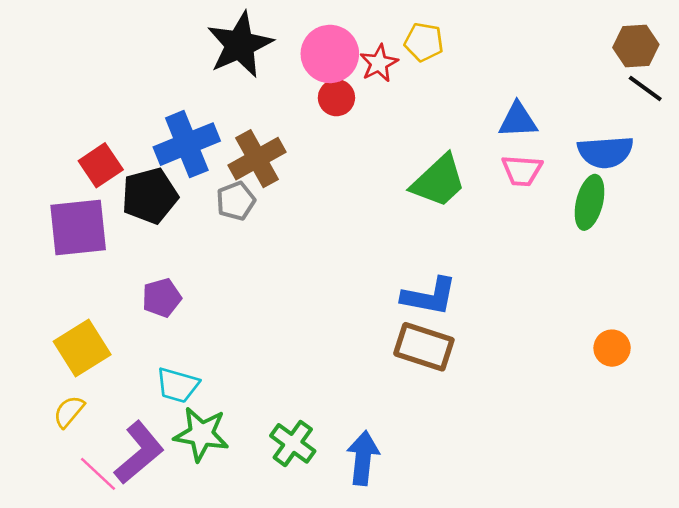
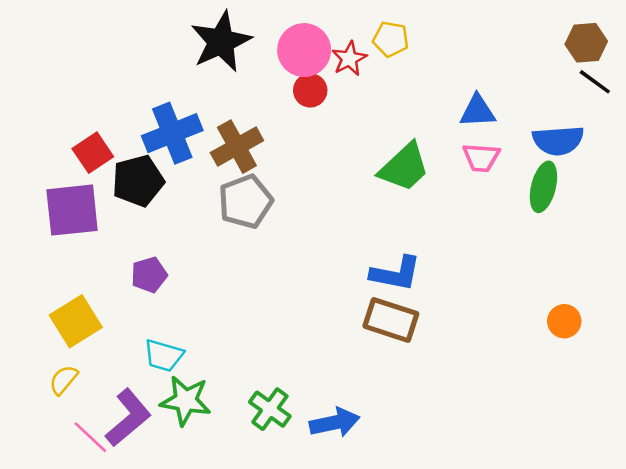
gray pentagon: (236, 201) -> (245, 202), moved, size x1.5
blue arrow: (363, 458) -> (335, 423), turned 72

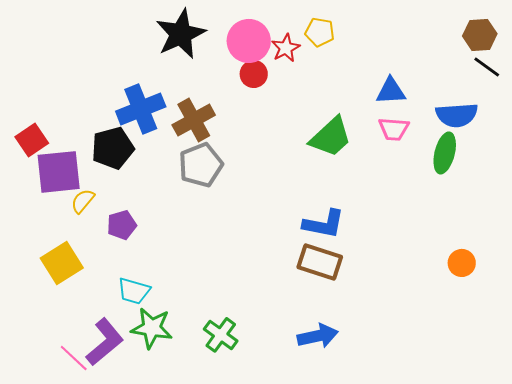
red square: (93, 153) -> (32, 140), moved
yellow semicircle: (64, 380) -> (83, 201), moved
blue arrow: (335, 423) -> (318, 336), moved

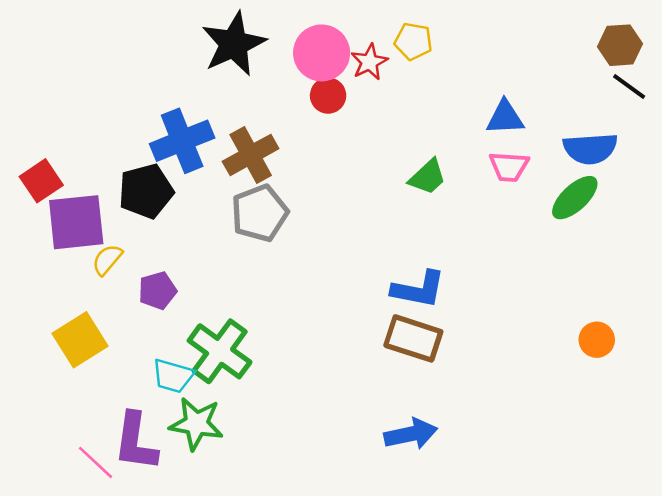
green trapezoid: (331, 137) -> (428, 177), size x0.7
green ellipse: (445, 153) -> (575, 198), turned 33
green cross: (221, 335) -> (220, 351), moved, size x1.4
purple L-shape: (105, 342) -> (136, 442), turned 138

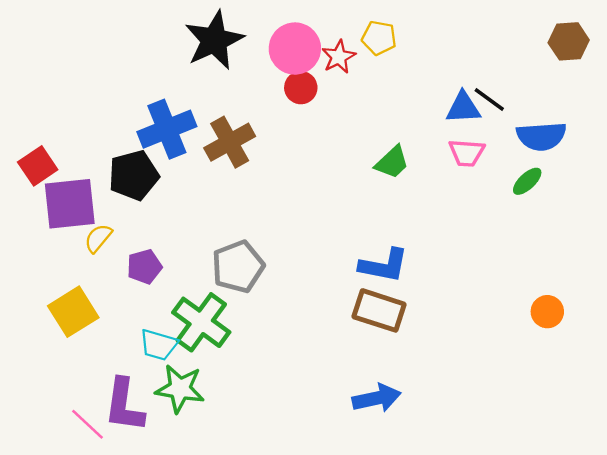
black line: (629, 87) -> (489, 99), moved
green ellipse: (575, 198) -> (527, 181), size x0.7
gray pentagon: (260, 213) -> (238, 267), moved

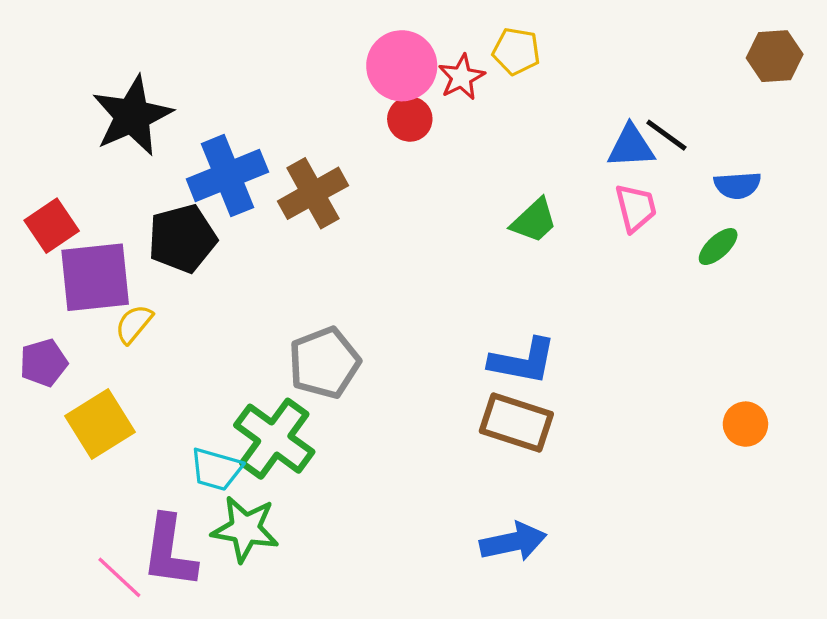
black star: (214, 40) -> (132, 116), moved
blue semicircle: (541, 136) -> (737, 185), size x0.7
pink trapezoid: (467, 153) -> (636, 208), turned -108
purple pentagon: (144, 267) -> (43, 363), moved

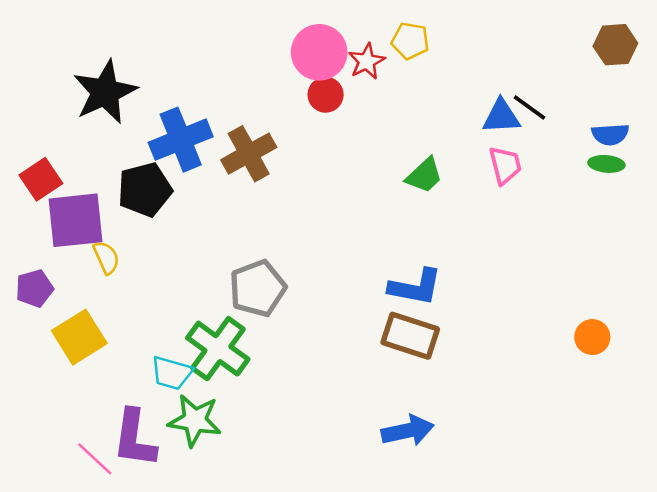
blue semicircle: (737, 185) -> (610, 134), moved
green ellipse: (718, 247) -> (606, 164), moved, turned 48
yellow semicircle: (134, 324) -> (106, 258), turned 116

